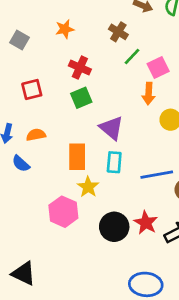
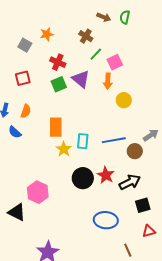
gray square: (19, 40) -> (25, 45), moved
purple triangle: (111, 128) -> (81, 79), moved
orange semicircle: (36, 135) -> (26, 111), turned 120
cyan rectangle: (114, 162) -> (83, 141), moved
pink hexagon: (63, 212) -> (38, 192), moved

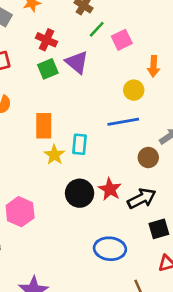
orange arrow: (108, 81) -> (154, 66), moved
blue line: (114, 140) -> (123, 122), moved

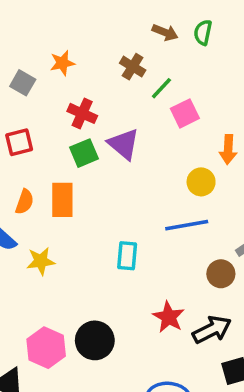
green line: (97, 29) -> (161, 88), moved
orange rectangle: (44, 126) -> (62, 200), moved
yellow star: (54, 155) -> (41, 261), moved, turned 30
black circle: (80, 193) -> (95, 340), moved

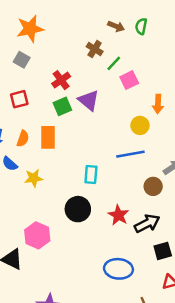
orange star: (62, 63) -> (30, 29), moved, size x1.6
red cross: (82, 113) -> (61, 80), turned 30
black circle: (95, 340) -> (78, 209), moved

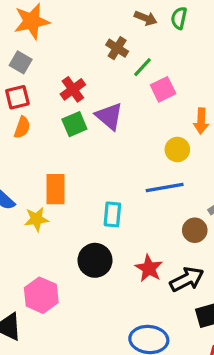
red square: (19, 99) -> (17, 97), moved
orange rectangle: (48, 137) -> (55, 189), moved
orange semicircle: (23, 139) -> (22, 127), moved

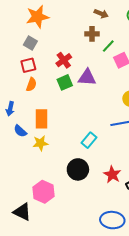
brown arrow: (146, 18) -> (101, 14), moved
brown cross: (117, 48) -> (92, 34), turned -32
purple triangle: (109, 116) -> (87, 77), turned -36
orange rectangle: (55, 189) -> (41, 119), moved
cyan rectangle: (112, 214) -> (89, 140), turned 35

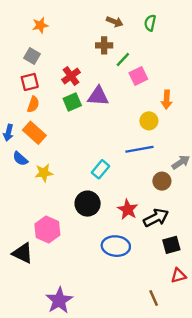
orange star: (37, 17) -> (40, 25), size x0.6
orange rectangle: (41, 119) -> (34, 133), moved, turned -48
blue ellipse: (112, 220) -> (116, 246), moved

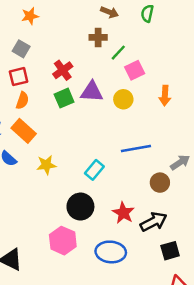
yellow circle: (149, 121) -> (123, 99), moved
yellow star: (44, 173) -> (46, 165), moved
pink hexagon: (47, 230) -> (63, 241), moved

